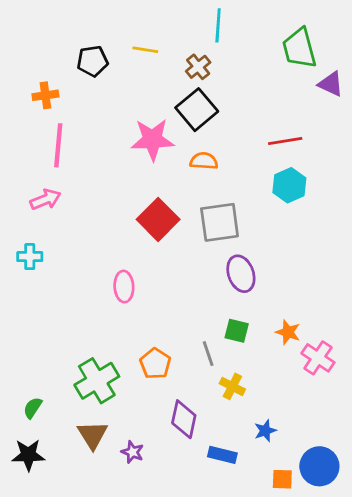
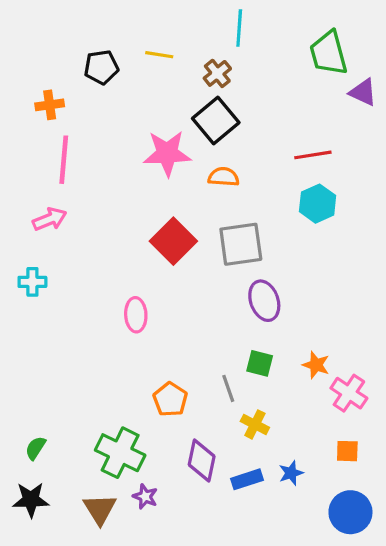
green cross: (97, 381) -> (120, 453), moved, turned -33
brown triangle: (93, 435) -> (100, 509), moved
blue rectangle: (222, 455) -> (247, 479), moved, turned -32
orange square: (282, 479) -> (347, 451), moved

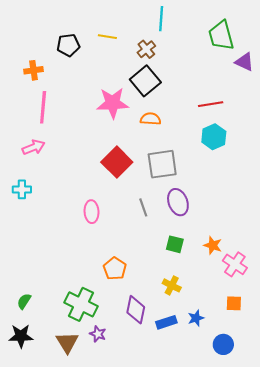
gray line: (228, 388) -> (143, 207), moved
blue circle: (350, 512) -> (223, 344), moved, size x0.7

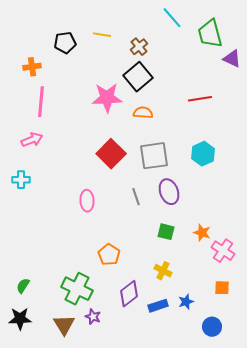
cyan line: (161, 19) -> (172, 18), moved, turned -45
cyan hexagon: (214, 137) -> (203, 154), moved
purple diamond: (136, 310) -> (129, 294), turned 40

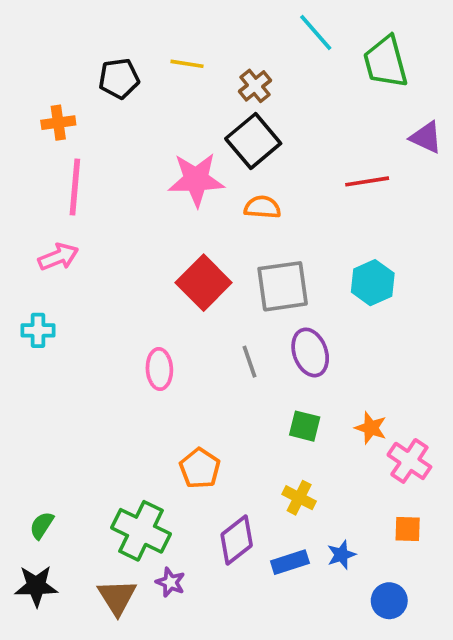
purple triangle: (232, 59) -> (426, 137), moved

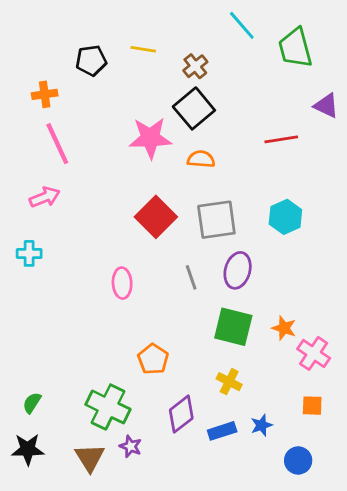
pink line: (75, 187) -> (57, 144), turned -30
purple ellipse: (310, 352) -> (238, 270), turned 36
green square: (305, 426) -> (233, 327), size x1.6

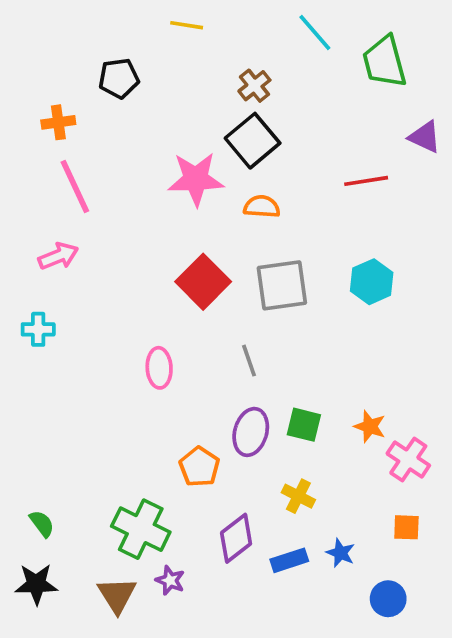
yellow line: (143, 49) -> (187, 25), moved
purple ellipse: (238, 270) -> (251, 432), moved
green square: (233, 327) -> (304, 425), size x0.7
green semicircle: (32, 403) -> (42, 524), turned 110
blue star: (262, 425) -> (341, 553), turned -30

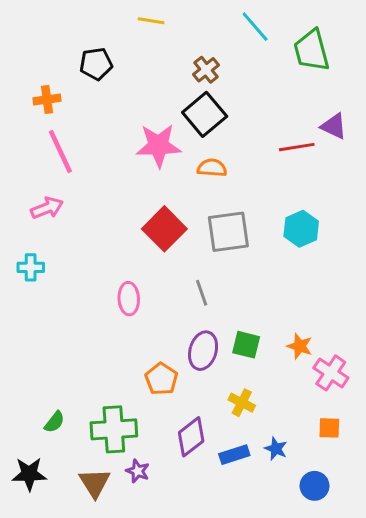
purple triangle: (425, 137) -> (334, 126), moved
green semicircle: (42, 524) -> (54, 422), moved, turned 75
green cross: (141, 529) -> (114, 429), turned -30

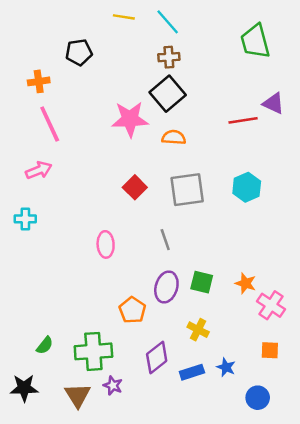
cyan line: (255, 27) -> (168, 22), moved
brown cross: (206, 70) -> (169, 57), turned 35
red square: (164, 229) -> (135, 187), size x0.7

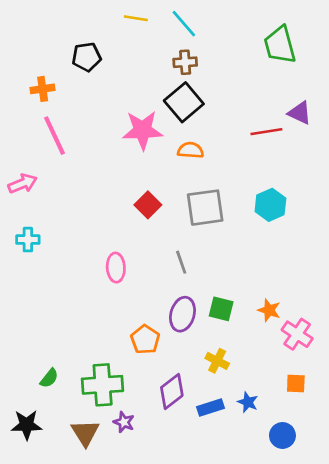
pink arrow: (39, 170) -> (23, 184), moved

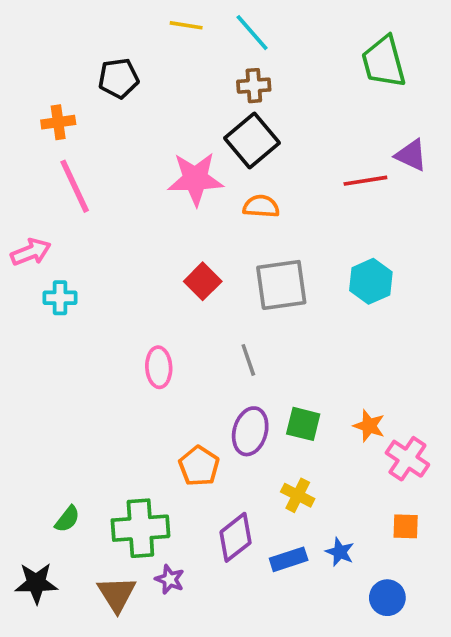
cyan cross: (28, 240) -> (60, 298), moved

